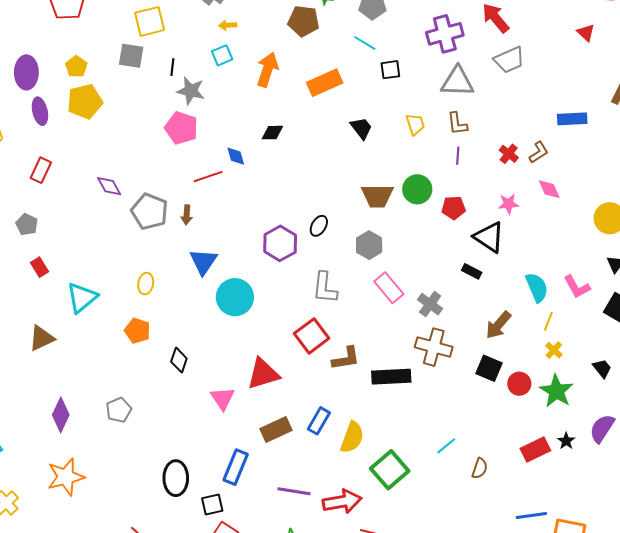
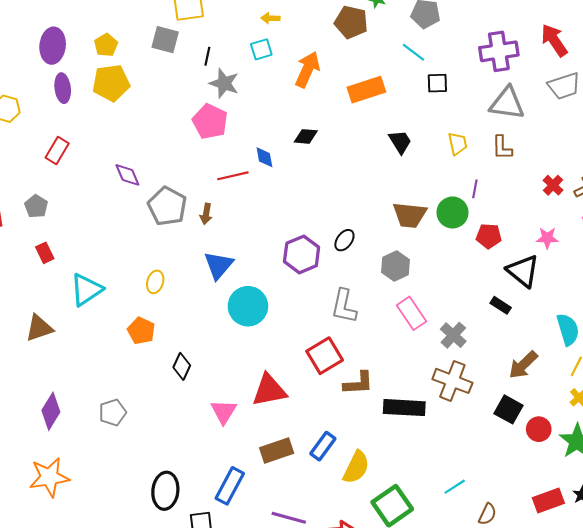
purple line: (458, 156) -> (475, 189), moved

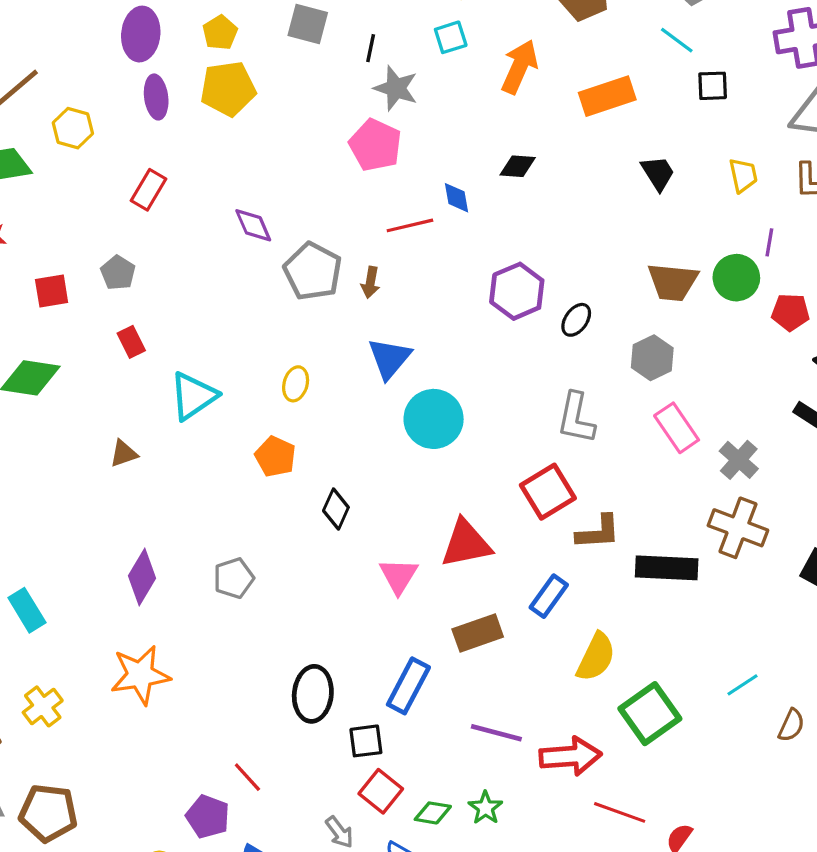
purple hexagon: (302, 254) -> (517, 291), moved
brown triangle: (39, 328) -> (124, 454), size x0.7
blue rectangle: (323, 446) -> (549, 596), moved

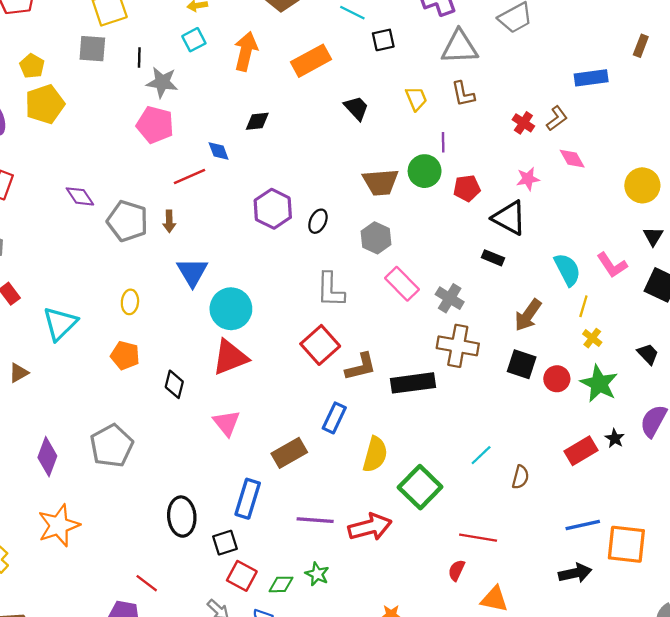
red triangle: (466, 543) -> (230, 357), moved
gray pentagon: (234, 578) -> (112, 446), size x1.5
red line: (620, 812) -> (478, 538), moved

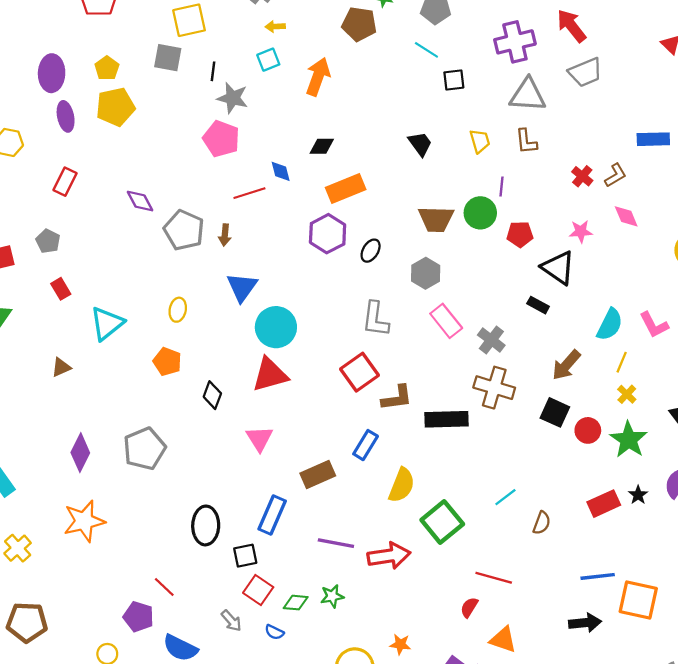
orange rectangle: (311, 61) -> (346, 188), moved
cyan semicircle: (567, 270) -> (610, 325), turned 48
green star: (317, 574) -> (332, 596), turned 30

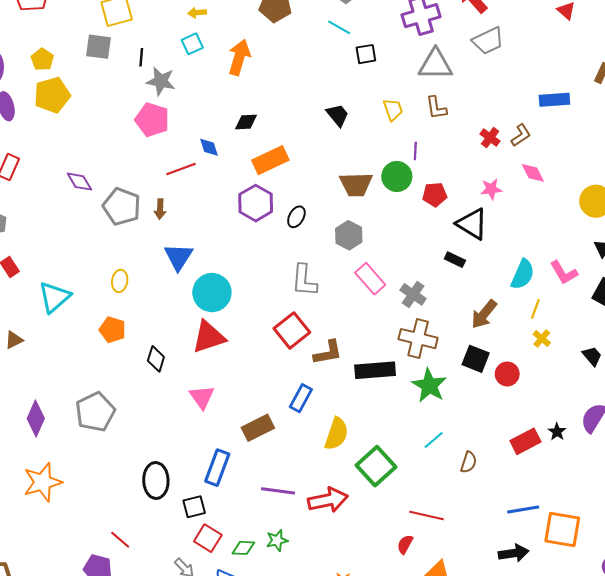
green star: (629, 440) -> (429, 386), moved

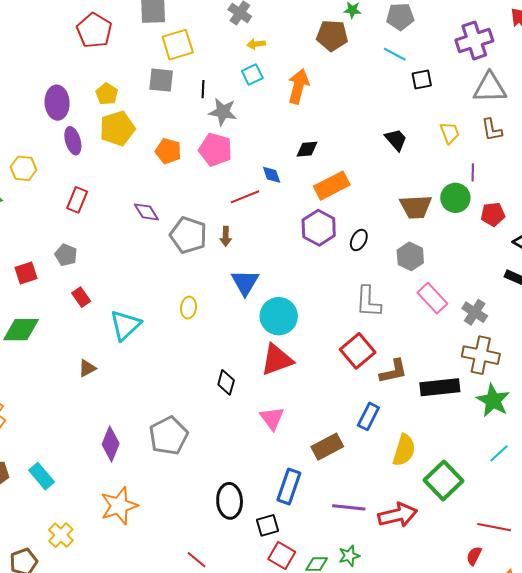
orange pentagon: (112, 330) -> (168, 151), moved

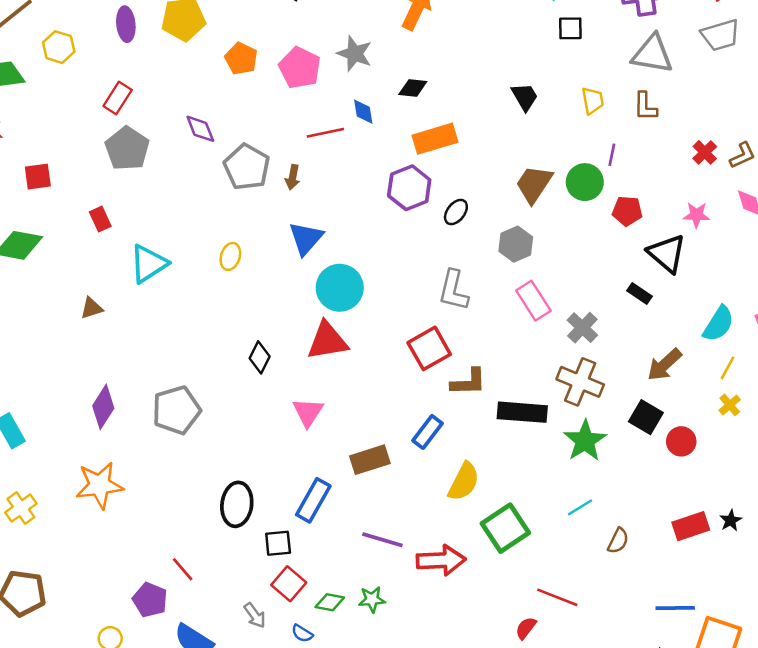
gray star: (223, 112) -> (355, 54), moved
brown trapezoid: (416, 207) -> (534, 184), turned 116
gray pentagon: (66, 255) -> (127, 149), moved, size x1.6

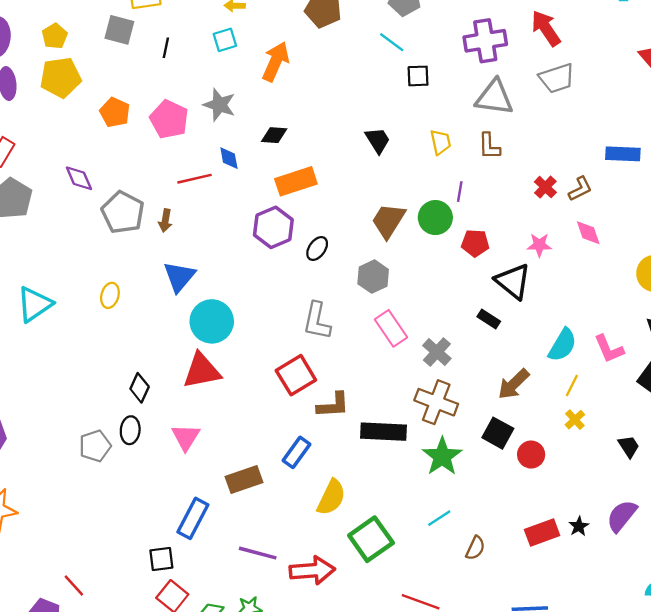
gray pentagon: (176, 410) -> (95, 446), moved, size x0.7
black ellipse: (237, 504) -> (130, 430), moved, size x0.7

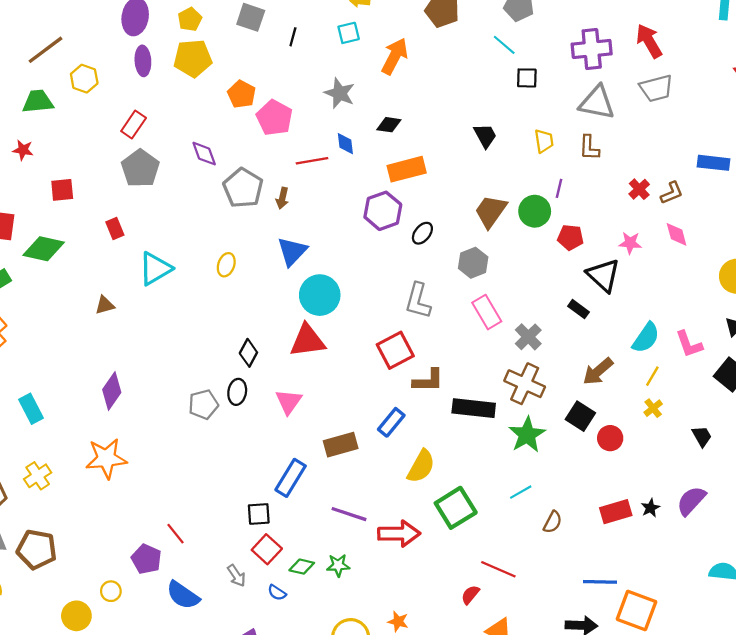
pink pentagon: (169, 119) -> (274, 118), moved

